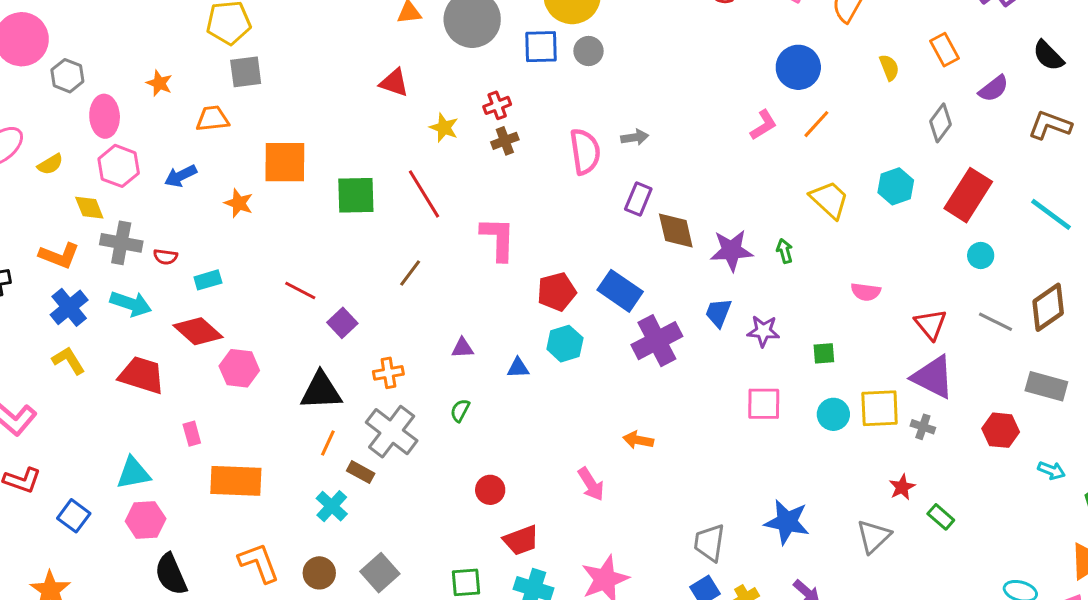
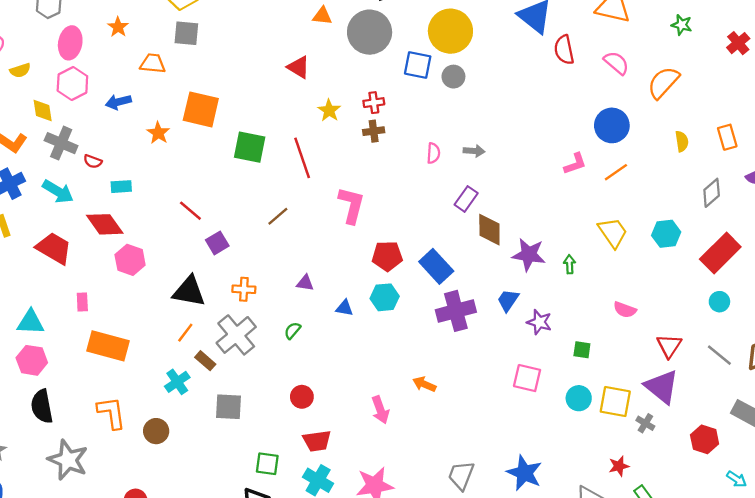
pink semicircle: (585, 151) -> (433, 153), size x0.6
gray square: (380, 573) -> (228, 407), moved, turned 32

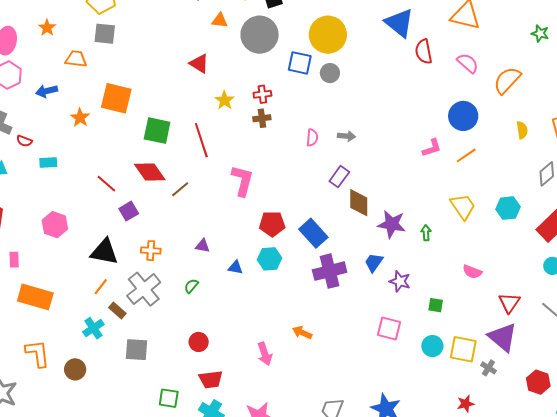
green star: (682, 25) -> (540, 33), moved
red diamond: (105, 224) -> (150, 172), moved

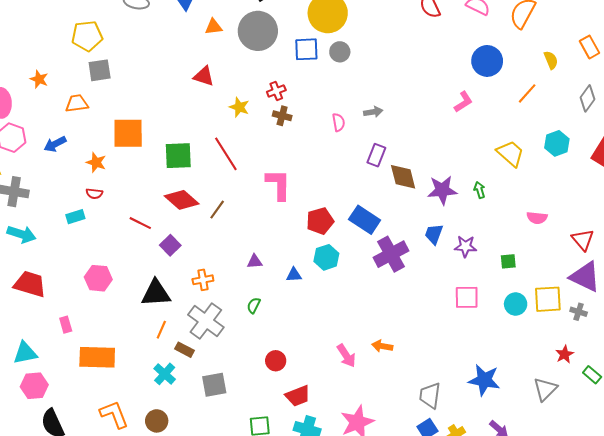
brown cross: (262, 118) -> (282, 116), turned 36
red semicircle: (24, 141) -> (94, 194), moved
orange line: (466, 155) -> (527, 93), moved
orange arrow: (302, 333) -> (382, 346), moved

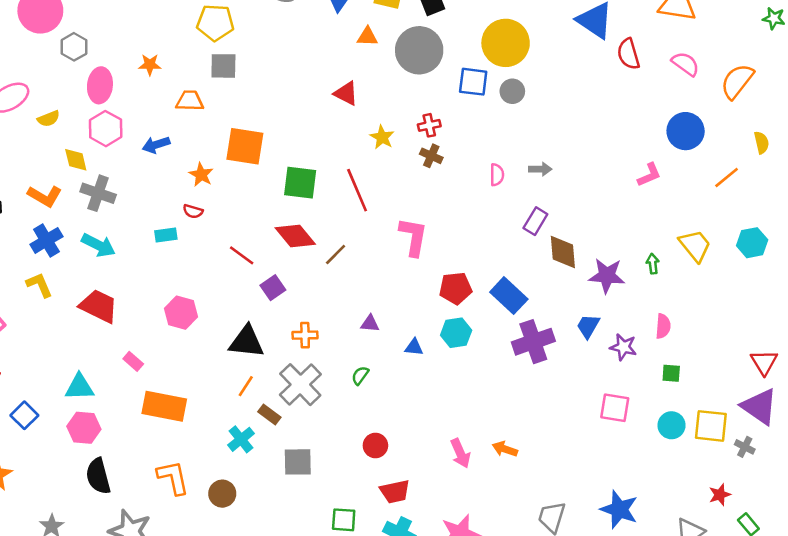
orange star: (39, 79) -> (150, 65), turned -30
green arrow: (480, 190) -> (653, 264), moved
pink semicircle: (537, 218) -> (663, 326), moved, turned -102
pink rectangle: (66, 325) -> (133, 361), turned -42

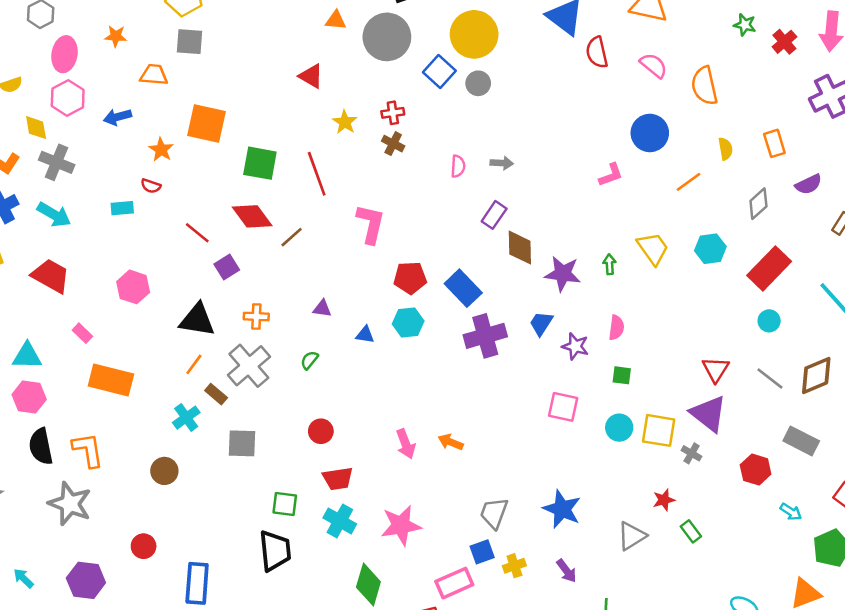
orange semicircle: (737, 81) -> (704, 86), turned -54
blue square: (473, 82) -> (439, 71), turned 32
orange L-shape: (173, 478) -> (88, 450), moved

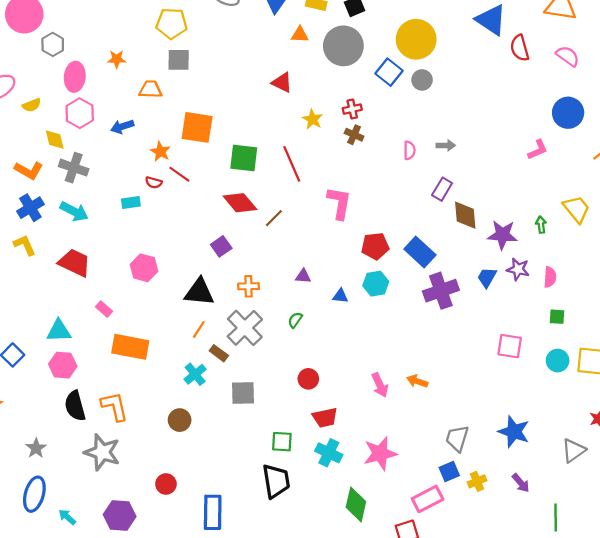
red line: (197, 233) -> (179, 174), moved
purple star: (575, 346) -> (518, 269), moved

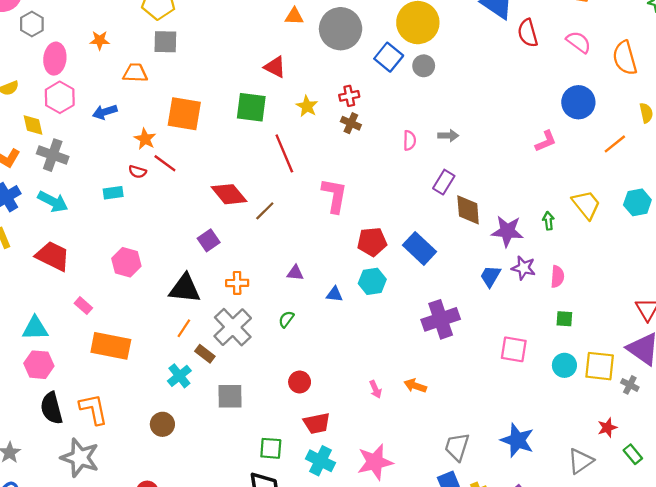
green square: (244, 158) -> (251, 107), moved
purple cross: (441, 291) -> (441, 319), moved
pink arrow: (380, 385) -> (375, 389), size x0.7

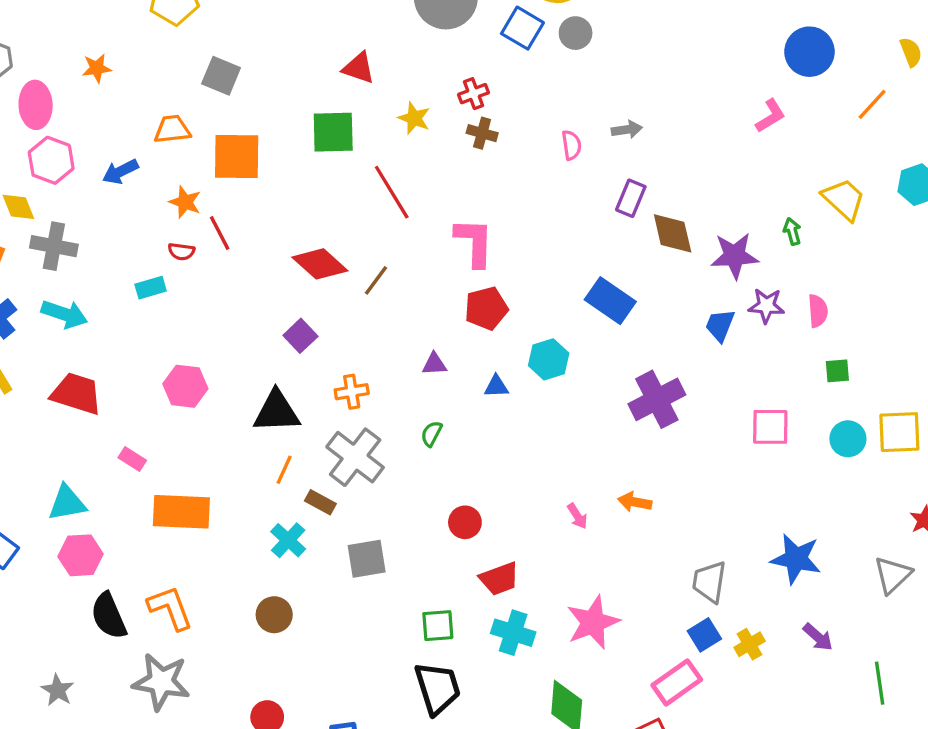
gray square: (165, 42) -> (221, 76), moved, turned 30
orange trapezoid: (135, 73) -> (172, 129), moved
red line: (165, 163) -> (220, 233), turned 35
red pentagon: (372, 242) -> (486, 308), moved

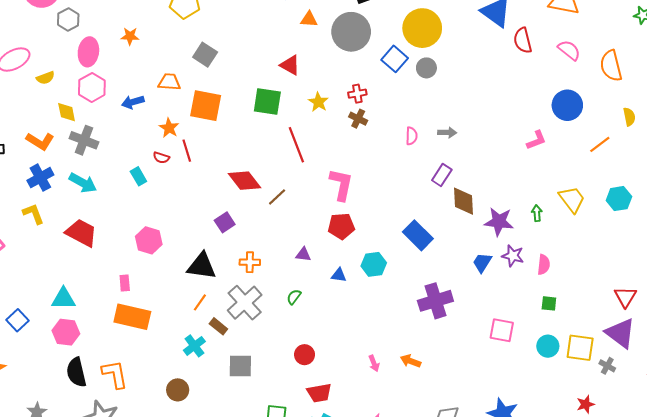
cyan rectangle: (151, 288) -> (138, 176), turned 66
pink rectangle: (132, 459) -> (125, 283), moved, turned 42

